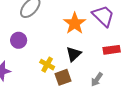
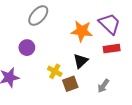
orange star: (75, 23) -> (82, 31), turned -30
red rectangle: (112, 50) -> (112, 49), moved

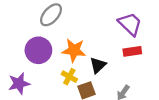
orange star: (82, 31) -> (74, 50), moved
purple circle: (27, 48) -> (38, 50), size x1.5

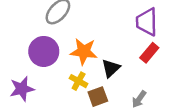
purple trapezoid: (130, 24) -> (147, 22), turned -135
red rectangle: (132, 51) -> (149, 53), turned -42

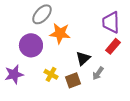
orange star: (84, 51) -> (60, 33), moved
yellow cross: (79, 81) -> (51, 74), moved
gray arrow: (139, 99) -> (98, 73), moved

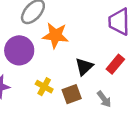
red rectangle: (113, 46) -> (115, 64), moved
gray arrow: (98, 73) -> (104, 99), moved, turned -72

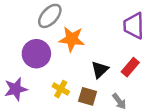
brown square: (72, 94) -> (88, 96), turned 36

